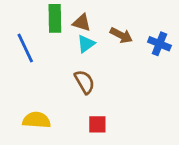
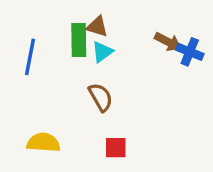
green rectangle: (55, 18) -> (79, 40), moved
brown arrow: (121, 35) -> (168, 42), moved
blue line: (25, 48) -> (30, 57), turned 36

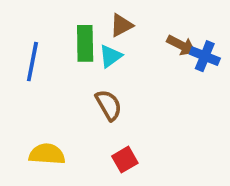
brown triangle: (97, 27) -> (121, 25), moved, turned -45
red square: (116, 148) -> (125, 160), turned -30

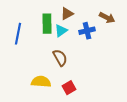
brown arrow: (181, 45) -> (107, 18), moved
blue cross: (205, 56) -> (87, 31), moved, turned -35
yellow semicircle: (47, 154) -> (41, 82), moved

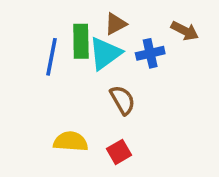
cyan triangle: (61, 31) -> (105, 53), size x1.5
blue line: (18, 34) -> (52, 57), moved
brown semicircle: (60, 58) -> (122, 100), moved

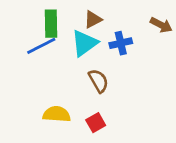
brown arrow: (185, 31) -> (161, 25), moved
green rectangle: (81, 41) -> (51, 24), moved
blue line: (52, 57) -> (41, 46), turned 52

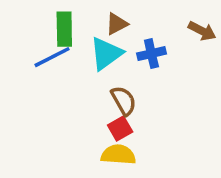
yellow semicircle: (57, 114) -> (118, 155), moved
red square: (96, 123) -> (120, 129), moved

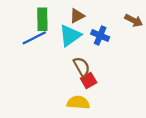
blue cross: (151, 54) -> (100, 35), turned 36
red square: (120, 129) -> (89, 81), moved

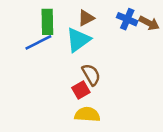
blue cross: (100, 35) -> (127, 19), moved
red square: (89, 81) -> (81, 90), moved

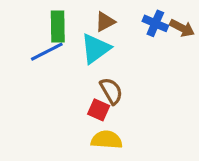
red square: (81, 90) -> (99, 110), turned -36

